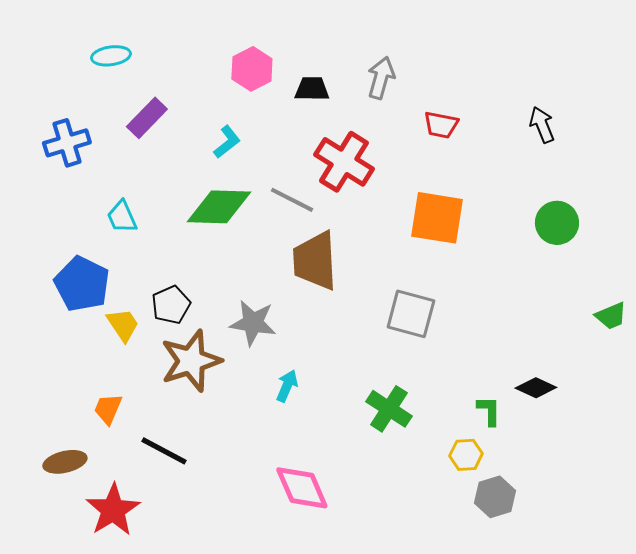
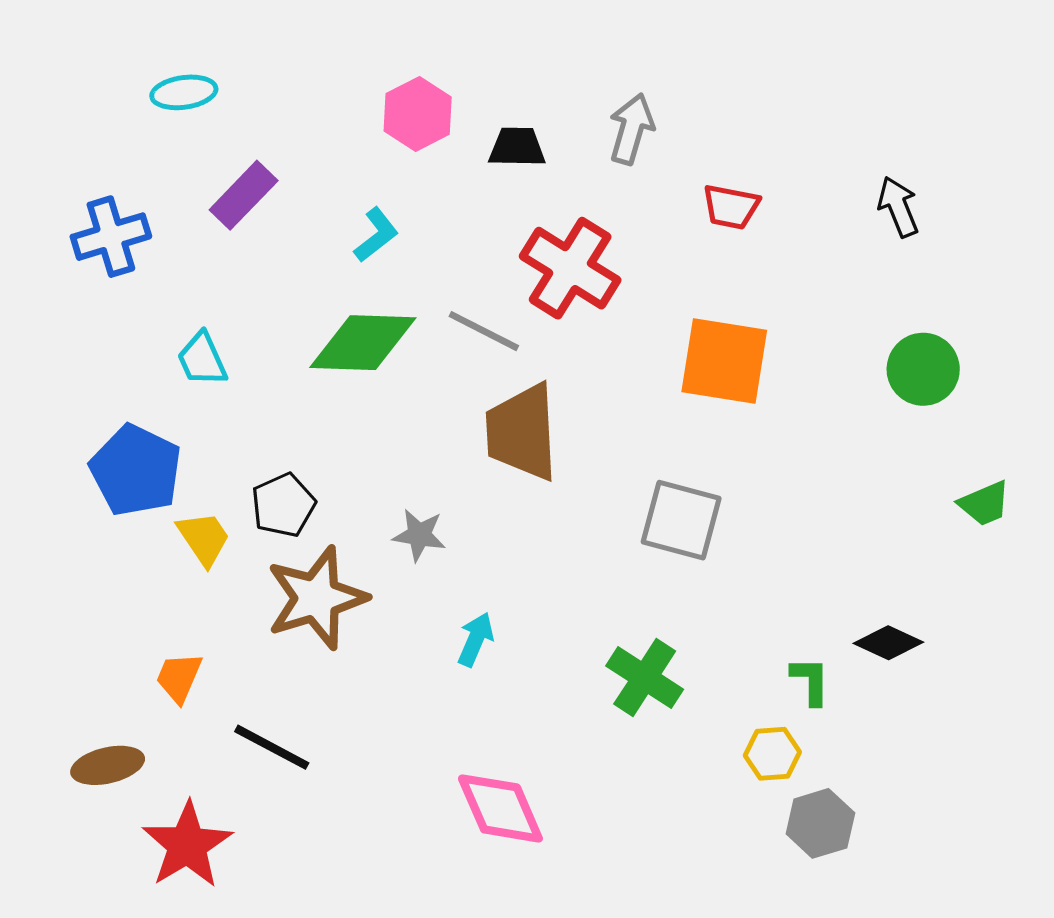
green trapezoid: (611, 316) -> (984, 503), moved
gray star: (253, 323) -> (419, 535), size x0.7

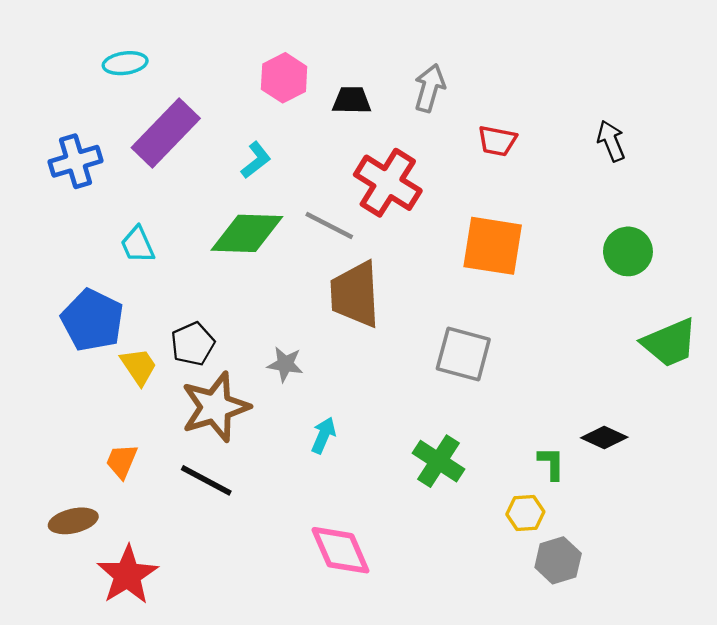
purple rectangle: (244, 195) -> (166, 133), size x1.5
green trapezoid: (984, 503) -> (670, 343), size x1.6
black line: (272, 747) -> (206, 480), moved

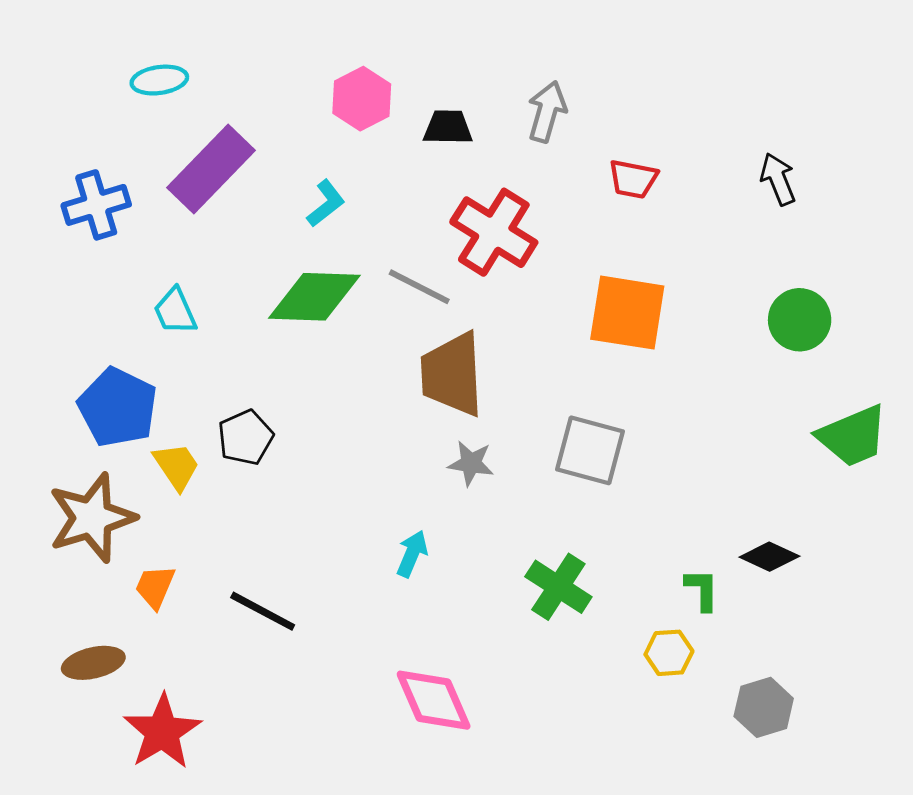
gray star: (285, 364) -> (471, 463), moved
brown star: (215, 407) -> (92, 518), moved
gray hexagon: (558, 560) -> (764, 707), moved

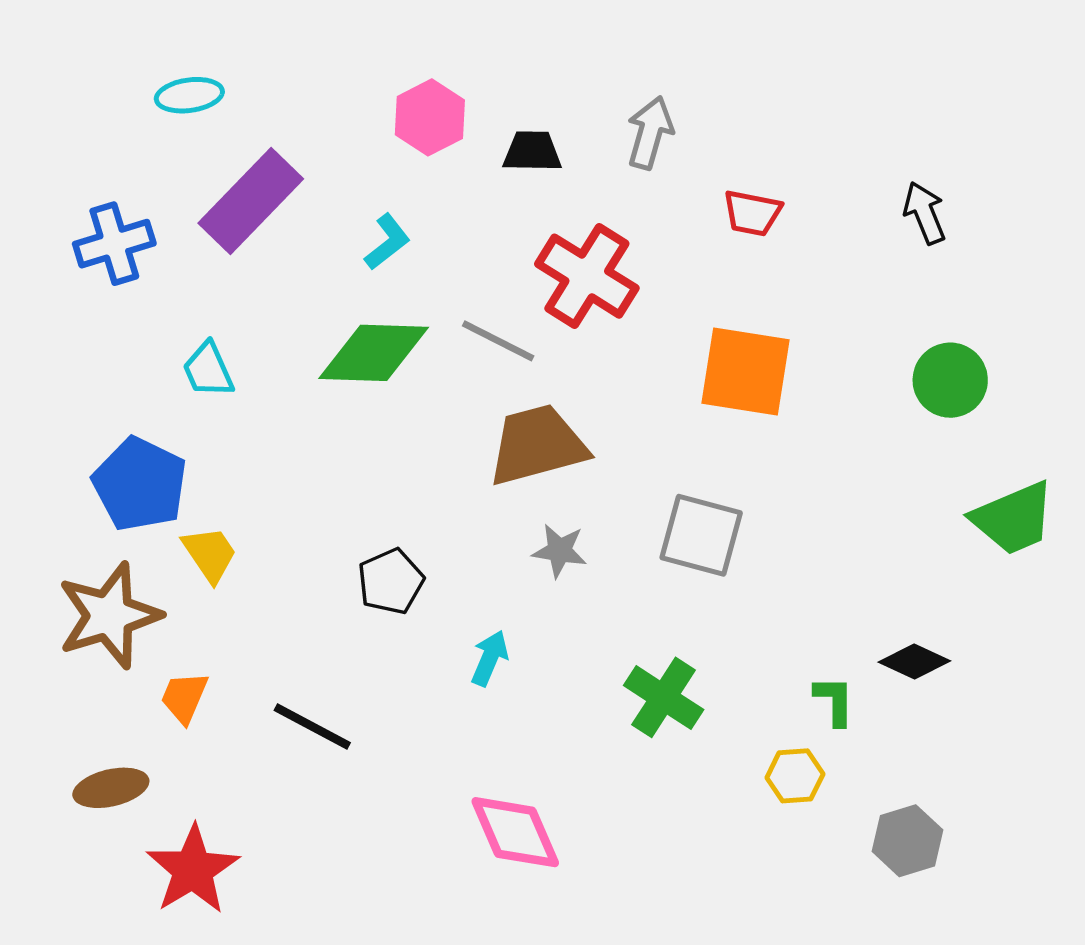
brown trapezoid: (452, 374) -> (537, 445), turned 78
black pentagon: (245, 437) -> (391, 581), moved

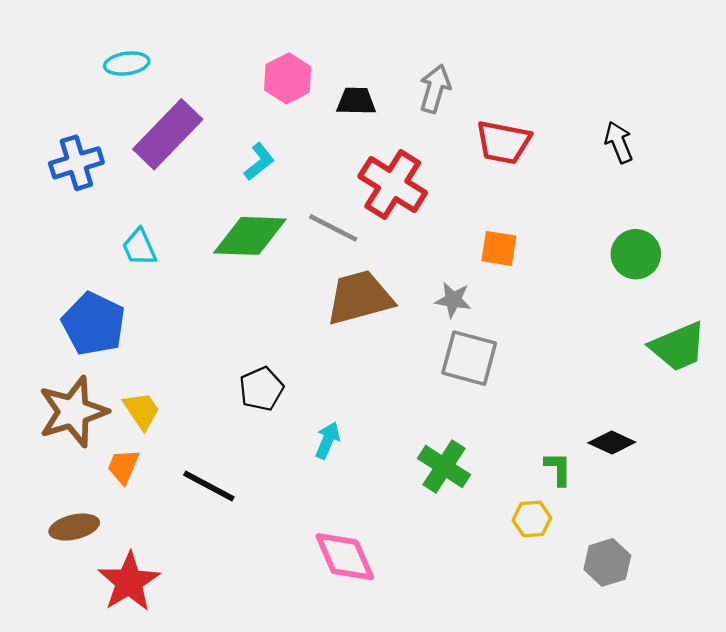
red trapezoid: (752, 213) -> (503, 142), size x1.4
orange square: (745, 372) -> (499, 248), size x0.6
gray star: (560, 551) -> (453, 300), moved
yellow trapezoid: (210, 554) -> (142, 411), moved

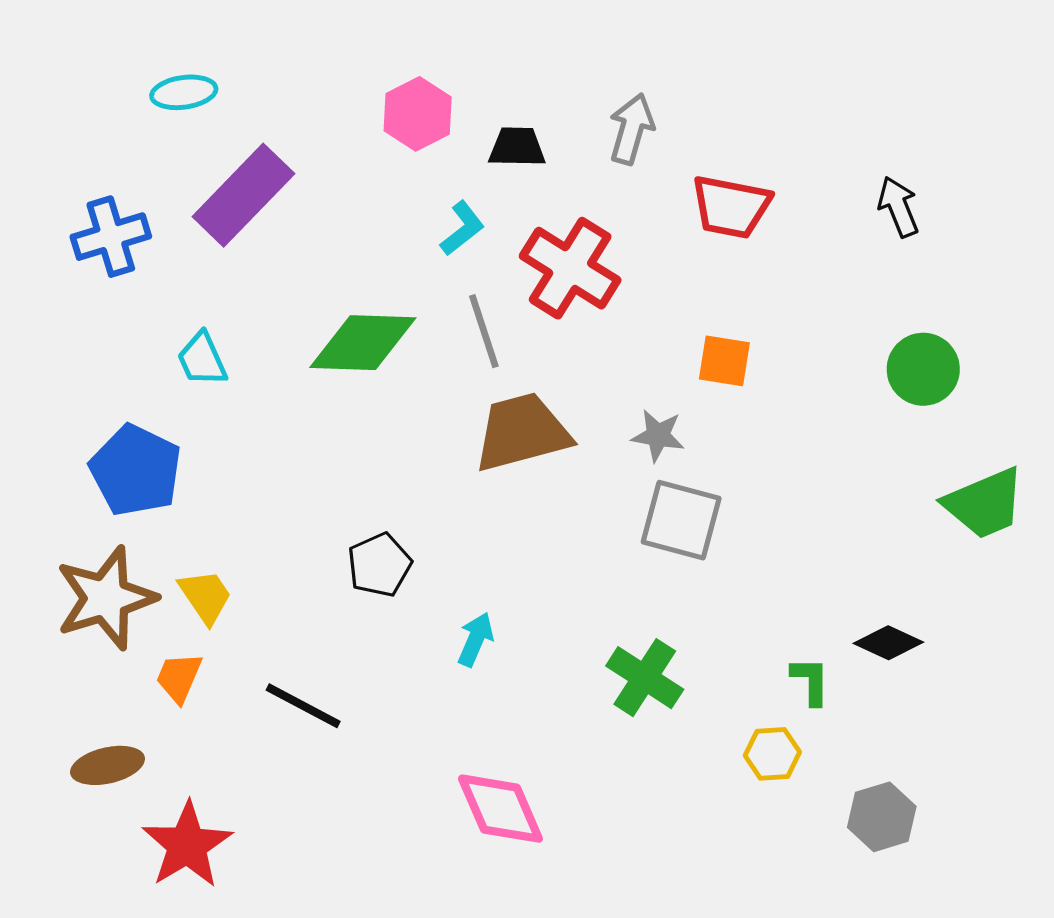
cyan L-shape: (259, 162) -> (462, 228), moved
gray line: (333, 228) -> (484, 331), turned 45

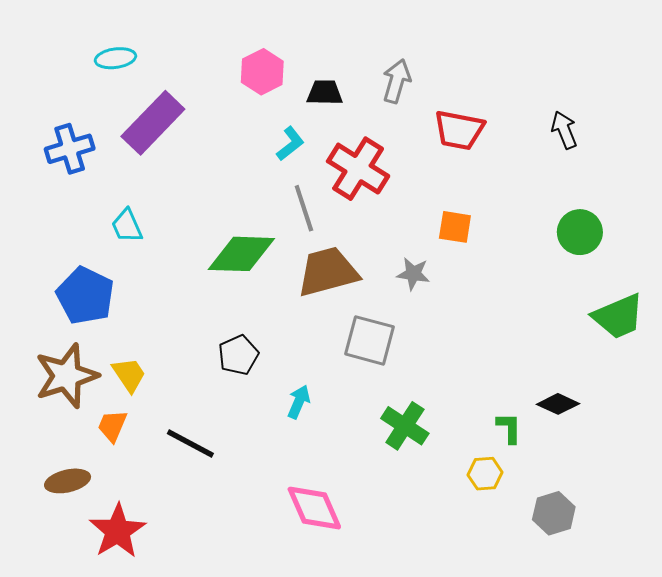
green diamond: (363, 343) -> (241, 254), moved
gray square: (681, 520) -> (370, 340), moved

